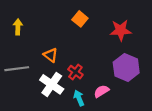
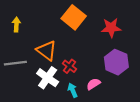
orange square: (80, 19) -> (74, 17), size x1.6
orange triangle: (51, 55) -> (47, 51), size x1.5

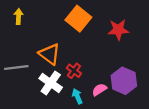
yellow arrow: (16, 25) -> (18, 16), moved
purple hexagon: (116, 62) -> (124, 81), moved

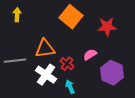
orange triangle: (50, 54) -> (45, 49), turned -45
pink semicircle: (99, 90) -> (90, 55), moved

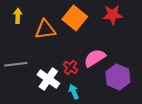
red star: (107, 27) -> (113, 15), moved
orange triangle: (45, 49) -> (45, 29), moved
pink semicircle: (90, 55) -> (95, 58), size x1.5

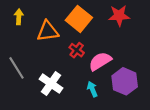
gray line: (16, 64) -> (16, 68), turned 65
red cross: (70, 67) -> (77, 50), moved
cyan arrow: (74, 92) -> (92, 89), moved

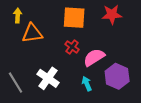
orange square: (79, 19) -> (74, 18), turned -35
orange triangle: (48, 31) -> (32, 33), moved
gray line: (16, 68) -> (16, 83), moved

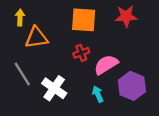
red cross: (72, 47) -> (81, 53), turned 32
gray line: (16, 83) -> (22, 74), moved

